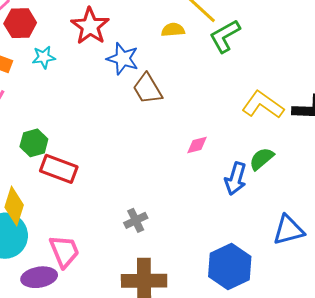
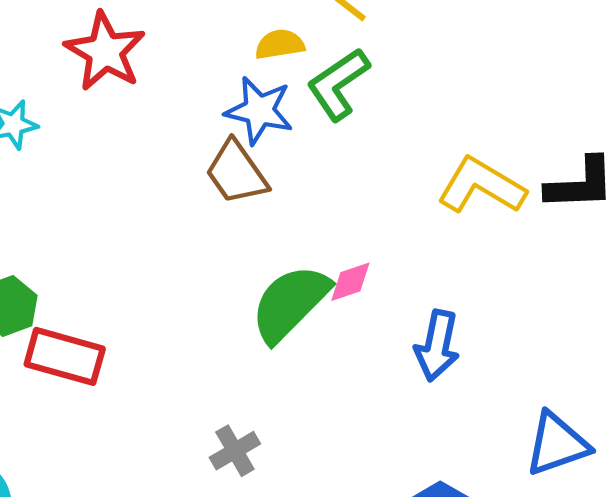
green L-shape: (225, 36) -> (338, 84), moved
blue star: (123, 59) -> (259, 111), moved
green semicircle: (261, 159) -> (290, 303), moved, size x1.6

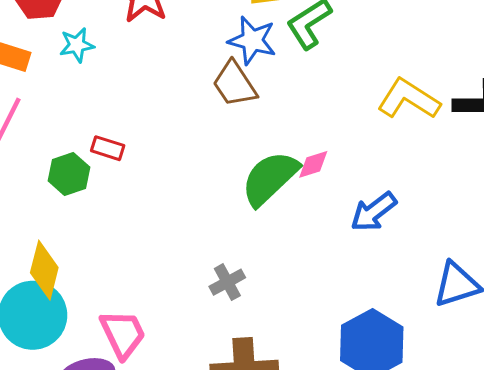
blue arrow: (437, 346) -> (374, 212), turned 39
red rectangle: (65, 356) -> (108, 148), moved, size x0.6

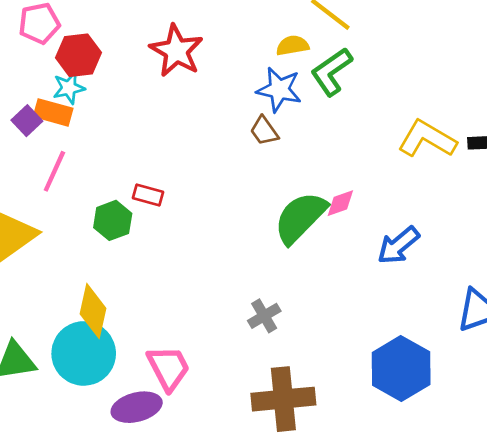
cyan star: (77, 45) -> (69, 88), moved
brown trapezoid: (235, 84) -> (264, 131), size x0.7

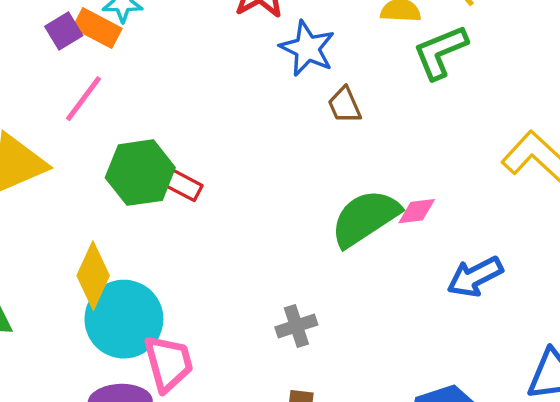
blue star: (279, 90) -> (307, 48), moved
red rectangle: (148, 195) -> (183, 185), moved
green hexagon: (113, 220) -> (140, 173), size x1.4
cyan circle: (84, 353) -> (124, 319), moved

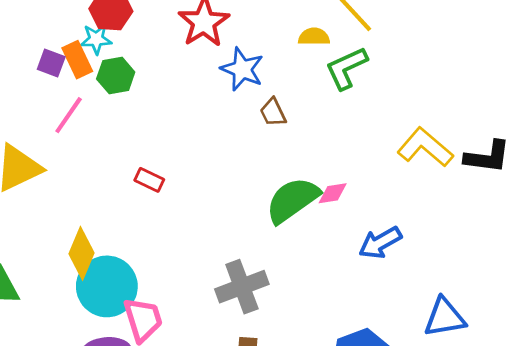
orange rectangle: (97, 28) -> (77, 60), turned 39
purple square: (64, 31) -> (51, 63), turned -36
green hexagon: (140, 173) -> (116, 75), moved, size x0.7
gray cross: (296, 326) -> (242, 287), size x1.6

